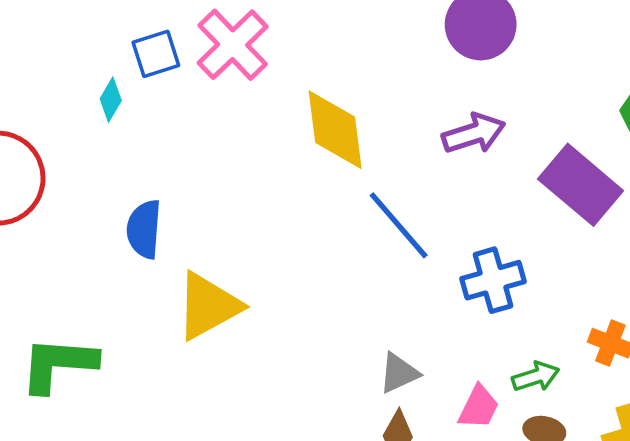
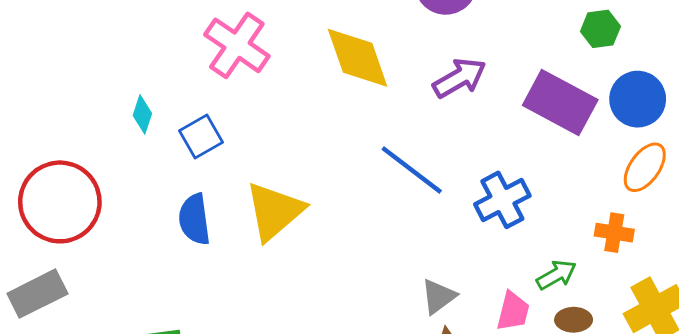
blue square: (156, 54) -> (201, 137), moved
yellow diamond: (335, 130) -> (358, 58), moved
yellow triangle: (208, 306) -> (274, 211), moved

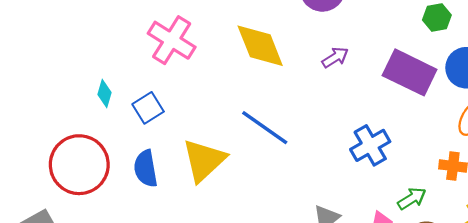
purple arrow: (459, 78) -> (335, 57), size x0.7
blue line: (412, 170) -> (265, 128), moved
red circle: (60, 202) -> (79, 165), moved

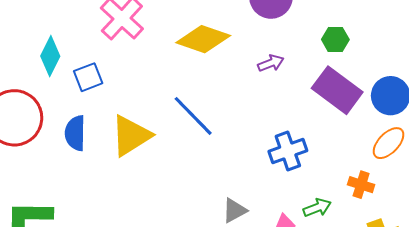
green hexagon: (437, 17) -> (335, 39), moved
yellow diamond: (260, 46) -> (203, 39), turned -60
cyan diamond: (105, 93) -> (50, 56), size x1.5

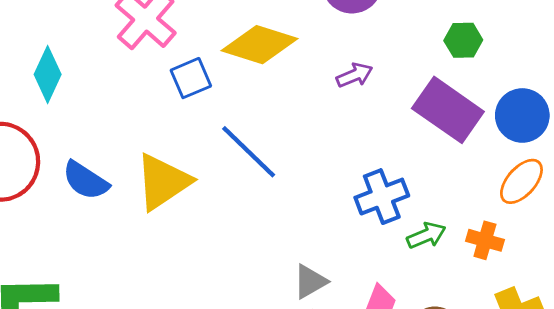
green hexagon: (335, 39) -> (463, 40), moved
blue square: (88, 77) -> (191, 78), moved
blue semicircle: (75, 133) -> (86, 181), turned -56
green arrow: (317, 208) -> (426, 235), moved

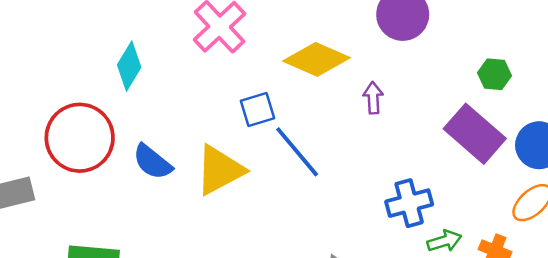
purple arrow: (355, 75) -> (373, 98), moved, turned -76
blue square: (191, 78) -> (257, 109), moved

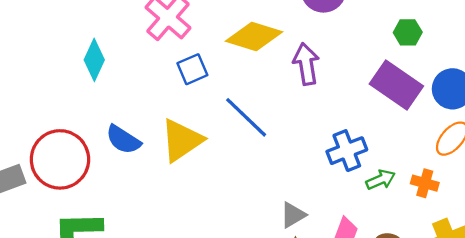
purple arrow: (373, 98) -> (306, 64), size x1.5
blue square: (257, 109) -> (192, 69), moved
red circle: (80, 138) -> (60, 159), moved

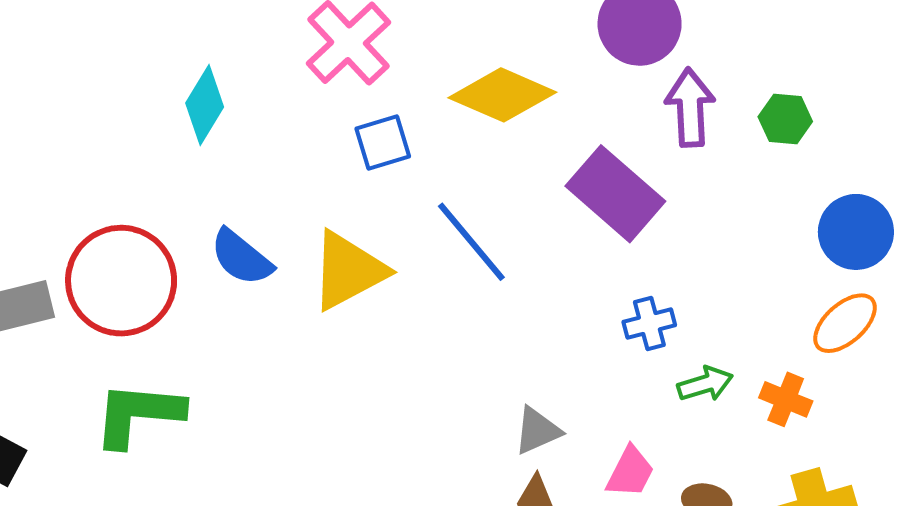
purple arrow: (306, 64) -> (690, 108), moved
purple rectangle: (396, 85) -> (615, 194), moved
blue cross: (347, 151) -> (649, 324), size x0.7

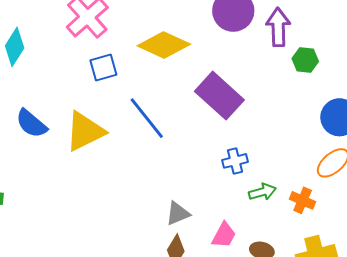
purple arrow: (690, 108) -> (278, 27), moved

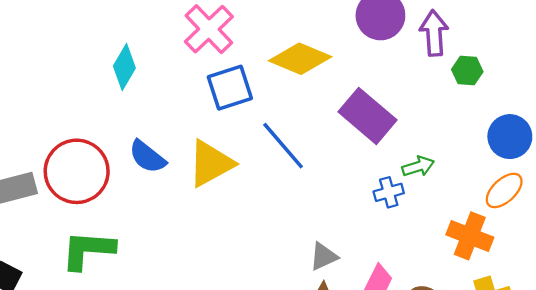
blue square: (103, 67) -> (230, 88), size x1.4
green arrow: (262, 192) -> (418, 166), moved
orange cross: (303, 200) -> (470, 236), size x1.5

